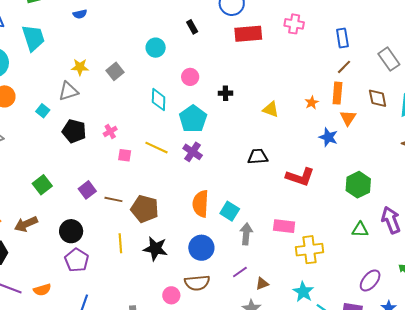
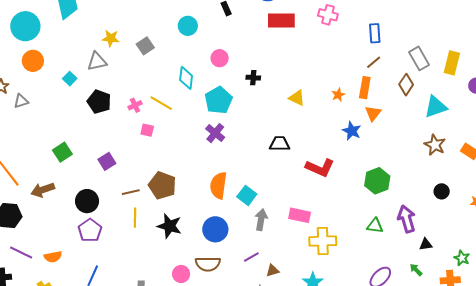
brown diamond: (378, 98) -> (406, 85), moved, turned 40
yellow line: (156, 148) -> (161, 103), moved
brown line: (113, 199) -> (131, 192), moved, turned -30

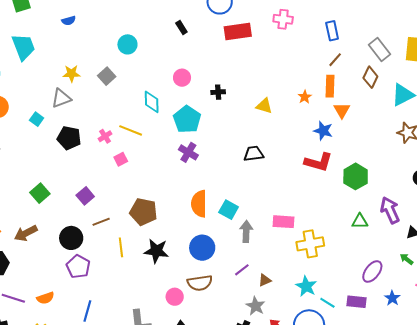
cyan circle: (188, 26) -> (127, 44), moved
pink square: (147, 130) -> (121, 159), turned -32
red L-shape: (320, 168) -> (318, 162), moved
brown line: (131, 192) -> (101, 222), moved

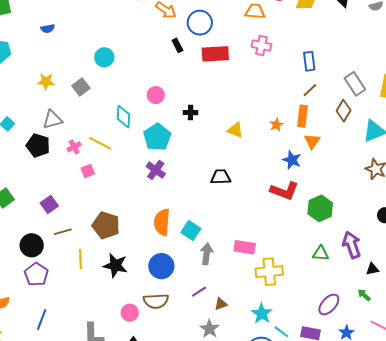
black rectangle: (181, 28) -> (177, 45), moved
gray triangle: (61, 98) -> (52, 120), moved

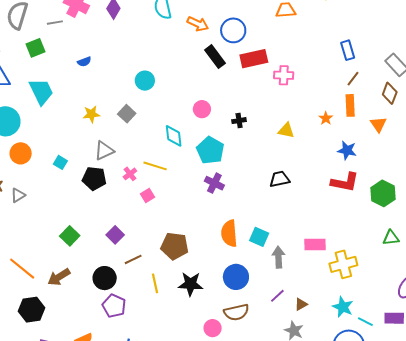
black rectangle: (177, 45) -> (215, 57), size x1.6
pink cross: (261, 45) -> (284, 75), moved
orange triangle: (312, 141) -> (378, 124), moved

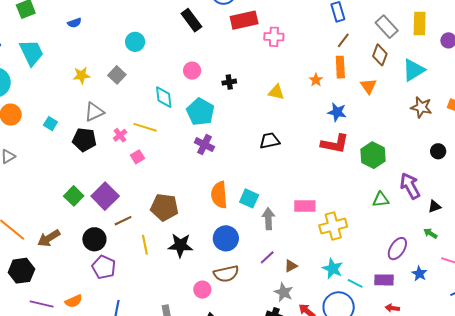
black rectangle: (215, 57) -> (191, 20), moved
purple square: (115, 235) -> (105, 196), size x1.5
green square: (70, 236) -> (74, 196), moved

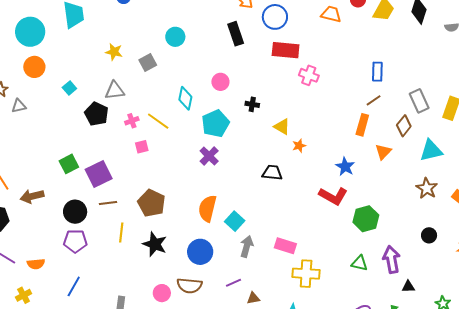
orange star: (316, 80) -> (299, 146), moved
yellow triangle: (276, 92) -> (282, 127), moved
purple pentagon: (104, 267) -> (75, 241), turned 30

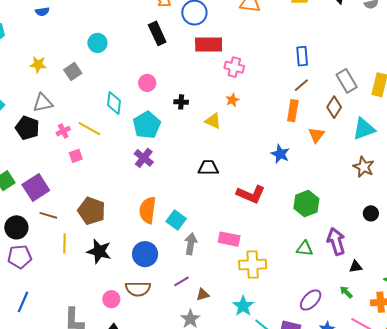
orange star: (299, 146) -> (232, 100), moved
red L-shape: (333, 196) -> (251, 194), moved
brown line: (108, 203) -> (48, 215), turned 30

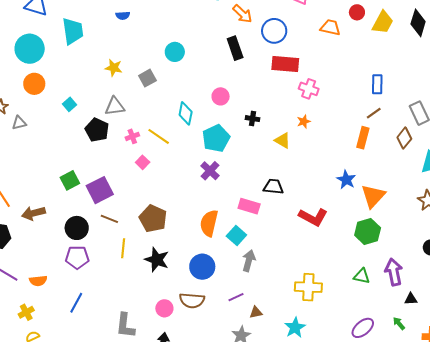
orange triangle: (316, 135) -> (373, 196), moved, size x1.5
pink square: (76, 156) -> (143, 162), turned -32
pink rectangle: (229, 239) -> (249, 206), moved

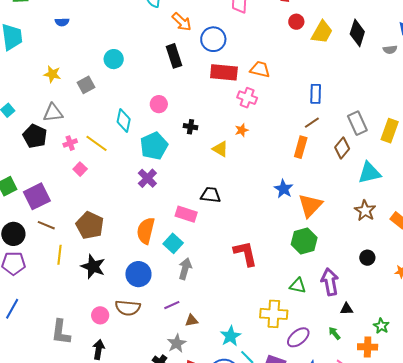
orange trapezoid: (330, 27) -> (260, 69), moved
red L-shape: (313, 217) -> (245, 253), moved, turned -132
yellow cross: (308, 287) -> (274, 314), moved

